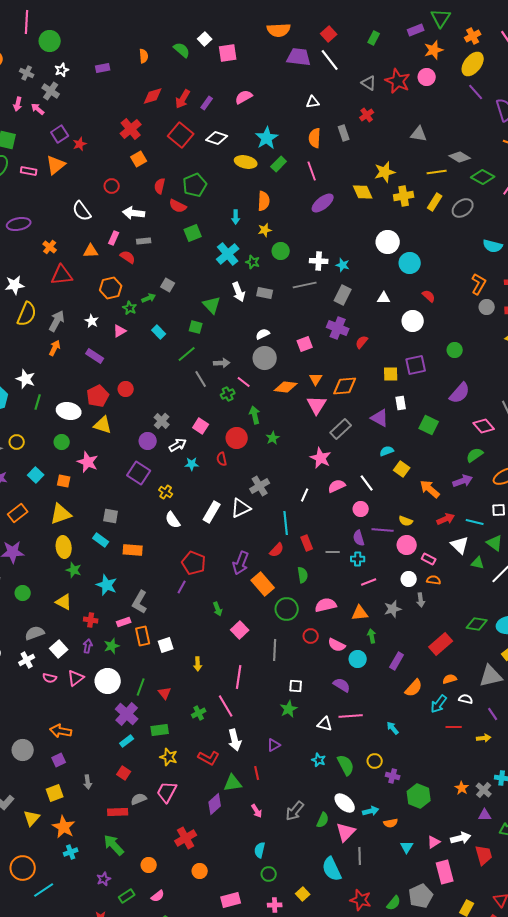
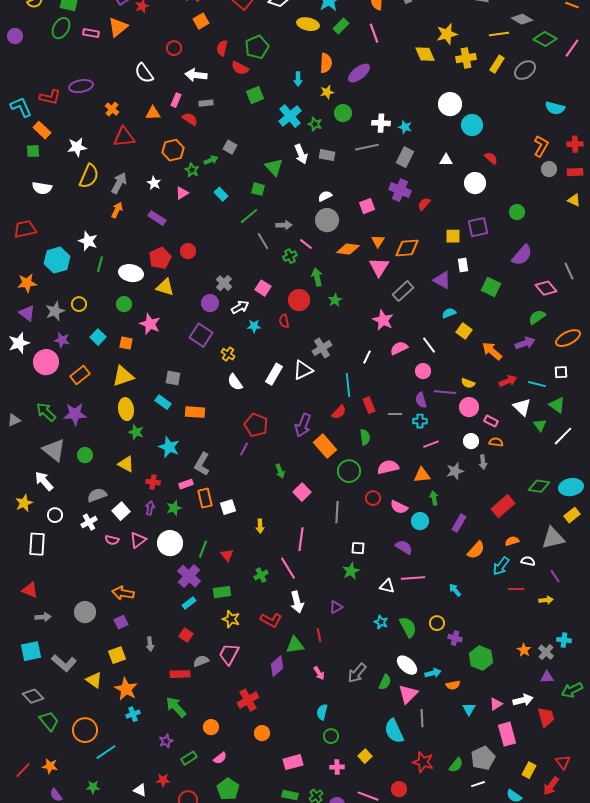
purple ellipse: (323, 203) -> (359, 73), moved
green triangle: (478, 563) -> (540, 425), turned 40
yellow triangle: (32, 818) -> (94, 680), turned -36

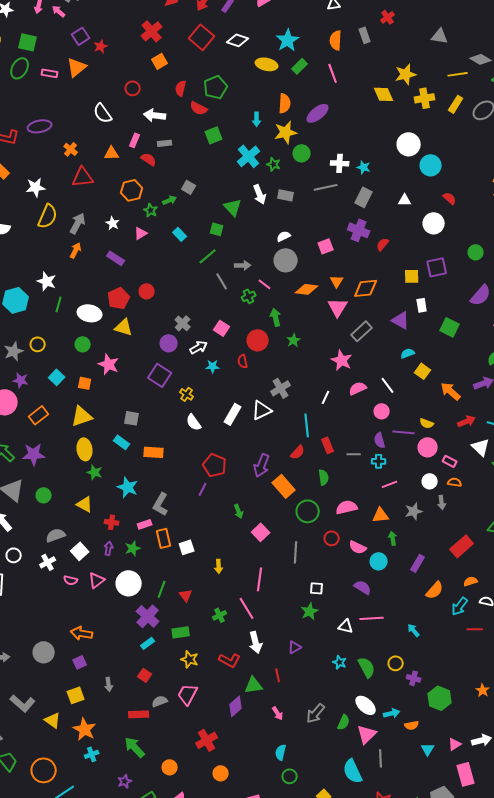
yellow star: (327, 92) -> (286, 132), size x1.6

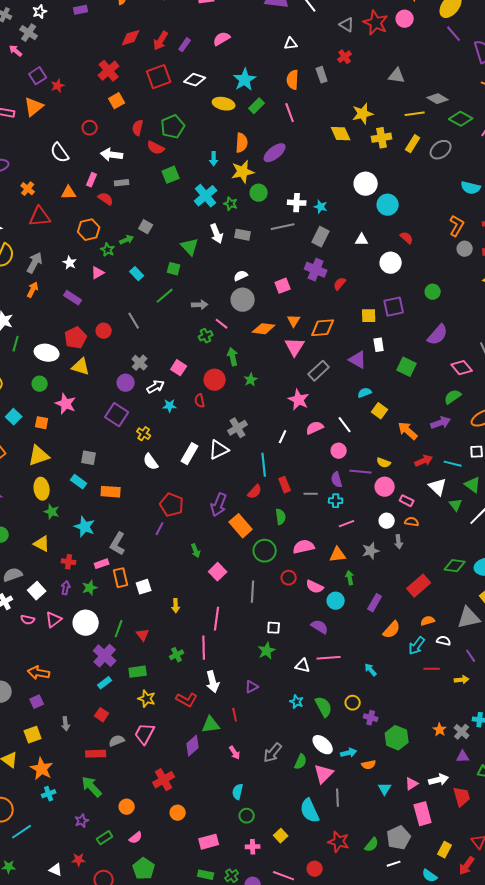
red square: (202, 37) -> (159, 77), turned 30
gray line: (222, 281) -> (134, 321), moved
pink line: (247, 608) -> (204, 648), turned 30

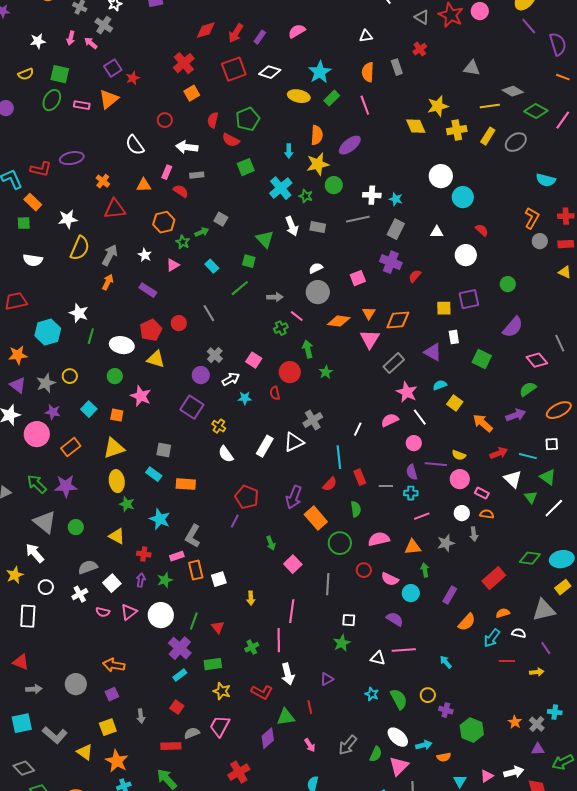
pink star: (299, 400) -> (407, 392), moved

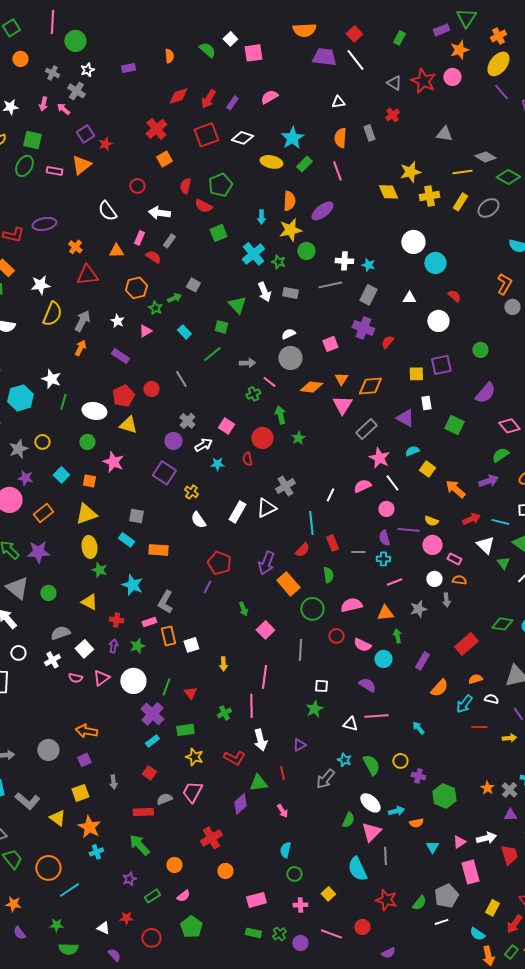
gray rectangle: (197, 175) -> (169, 241), turned -48
gray arrow: (348, 745) -> (325, 779), moved

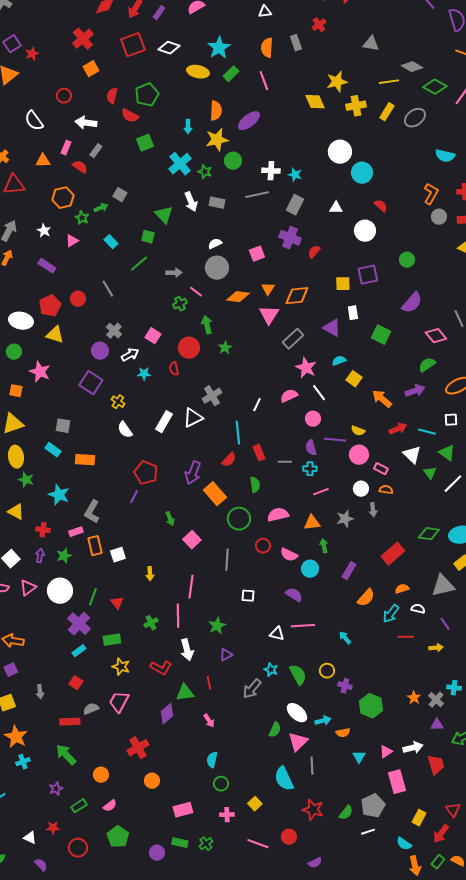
green star: (314, 709) -> (217, 626), moved
purple circle: (300, 943) -> (157, 853), moved

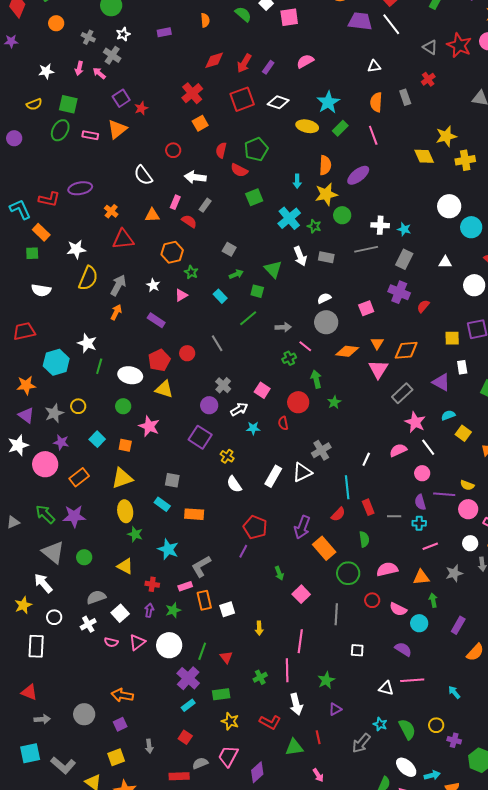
green arrow: (101, 208) -> (236, 274), moved
gray L-shape: (92, 512) -> (201, 566), turned 30
purple diamond: (167, 714) -> (257, 772), moved

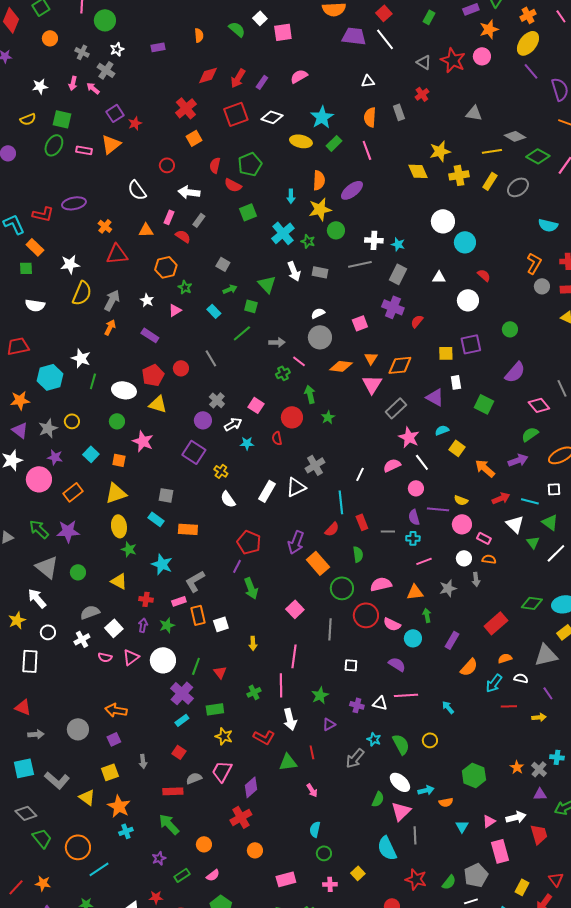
green arrow: (279, 573) -> (251, 588), moved, size x1.5
red circle: (372, 600) -> (366, 615), size x1.6
purple cross: (454, 740) -> (357, 705), moved

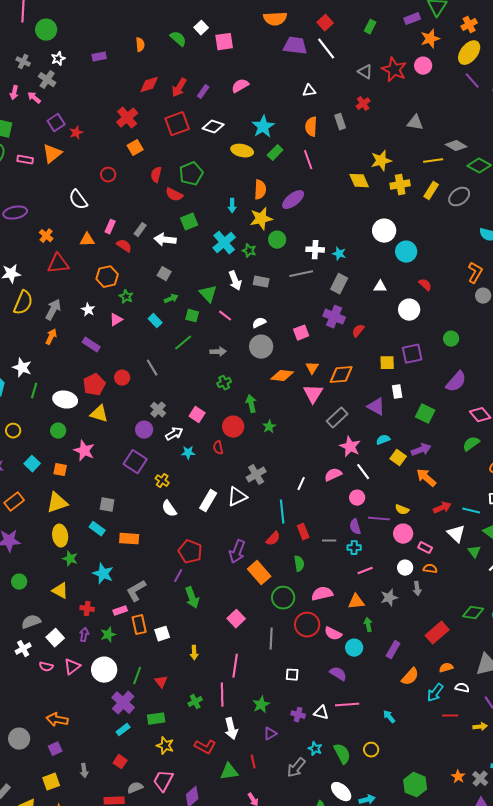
white arrow: (189, 192) -> (165, 240), moved
pink line: (299, 361) -> (225, 316), moved
purple arrow: (518, 460) -> (421, 450), moved

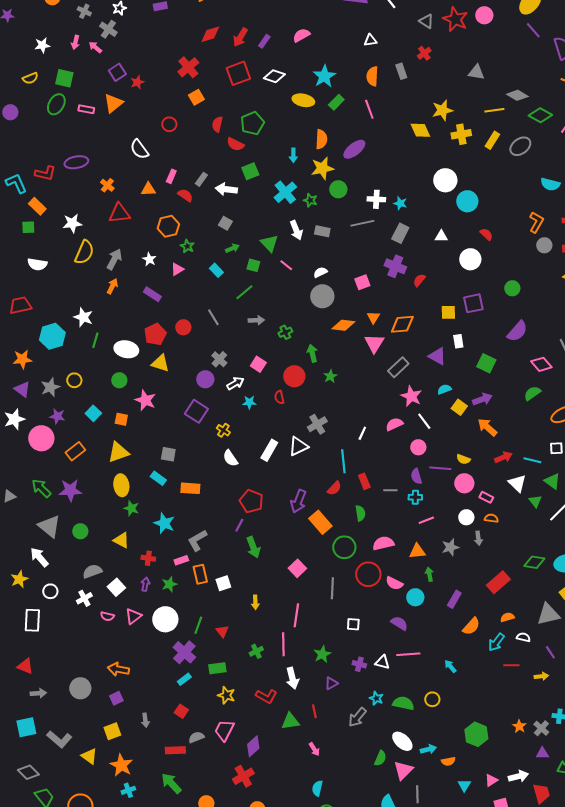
gray arrow: (218, 352) -> (256, 320), moved
green semicircle: (342, 754) -> (403, 703), turned -50

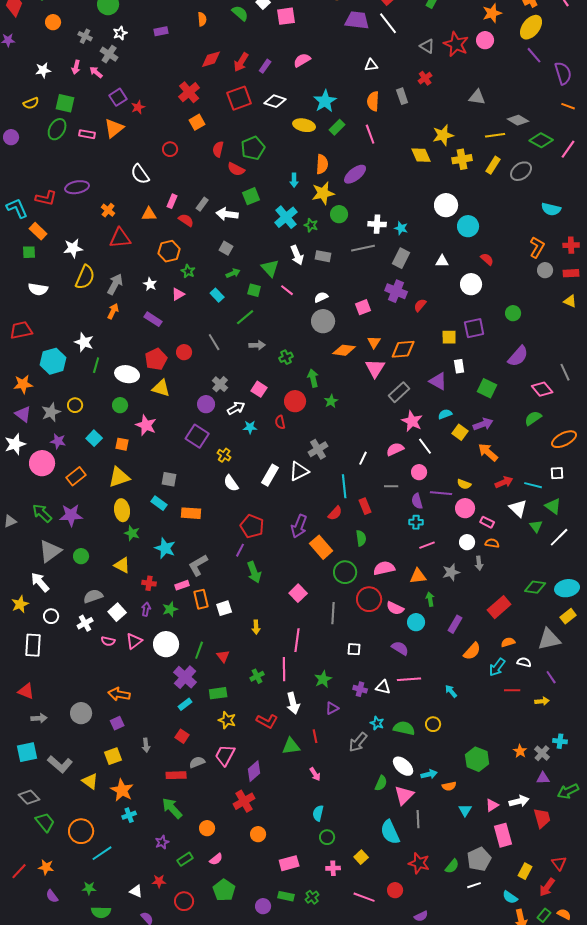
gray line: (390, 490) -> (391, 486), moved
gray triangle: (49, 526) -> (50, 551), turned 45

